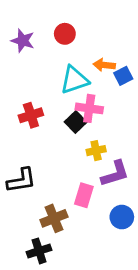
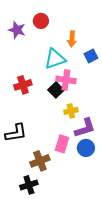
red circle: (65, 34) -> (41, 21), moved
orange arrow: (104, 65) -> (72, 39), moved, turned -91
blue circle: (122, 217) -> (86, 148), moved

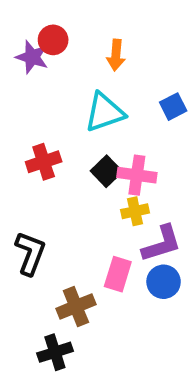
red circle: (41, 21) -> (53, 40), moved
orange arrow: (72, 39) -> (116, 55), moved
pink cross: (66, 80) -> (137, 175), moved
black L-shape: (16, 133) -> (30, 253), turned -60

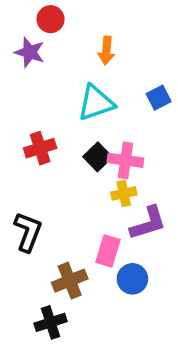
red circle: (53, 40) -> (51, 19), moved
blue circle: (164, 282) -> (132, 279), moved

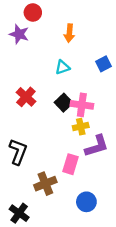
cyan triangle: (96, 103) -> (62, 67), size x0.6
red cross: (40, 148) -> (26, 97), turned -30
blue circle: (132, 279) -> (86, 202), moved
black cross: (51, 322) -> (19, 213), moved, turned -36

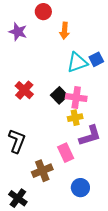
red circle: (33, 13) -> (43, 12), moved
cyan triangle: (62, 67) -> (77, 63), moved, size x1.5
pink rectangle: (70, 164) -> (66, 153), turned -42

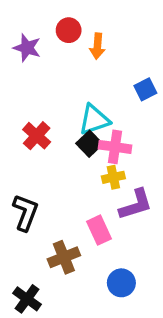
red circle: (43, 12) -> (69, 30), moved
cyan triangle: (77, 63) -> (94, 120), moved

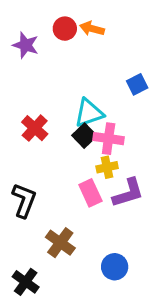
orange arrow: (97, 46) -> (92, 29), moved, turned 100
pink rectangle: (99, 230) -> (90, 193), moved
brown cross: (64, 257) -> (60, 243), turned -32

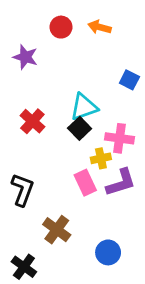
orange arrow: (92, 29) -> (100, 27), moved
purple star: (26, 45) -> (25, 57), moved
blue square: (137, 84) -> (129, 80), turned -36
pink cross: (109, 139) -> (119, 138), moved

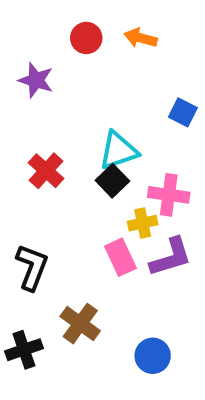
black cross: (24, 267) -> (24, 350), moved, turned 35

